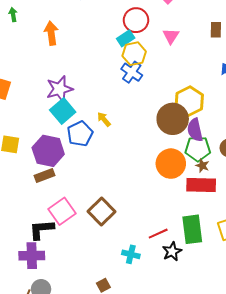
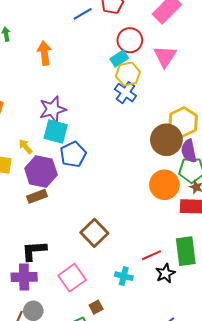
pink triangle: (171, 36) -> (165, 56), size x1.4
cyan square: (63, 111) -> (56, 132), turned -35
yellow arrow: (104, 119) -> (25, 146), moved
pink square: (62, 211) -> (72, 278), moved

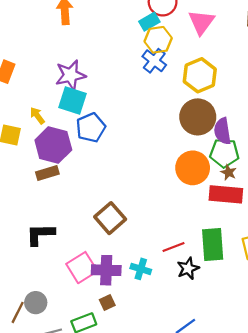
yellow hexagon: (183, 122) -> (200, 75), moved
purple cross: (24, 277) -> (106, 270), moved

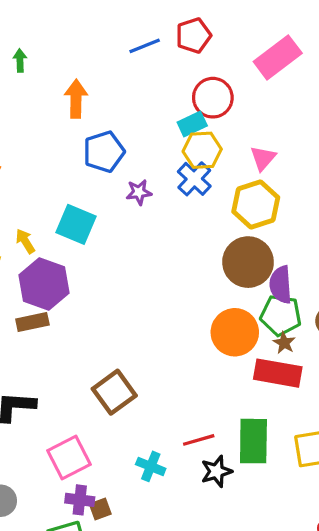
pink triangle: (201, 22) -> (263, 158), moved, size x0.7
purple star: (71, 75) -> (139, 192), moved, size x0.6
blue pentagon: (91, 128) -> (104, 152), moved
purple cross: (106, 270) -> (80, 500), moved, size x0.7

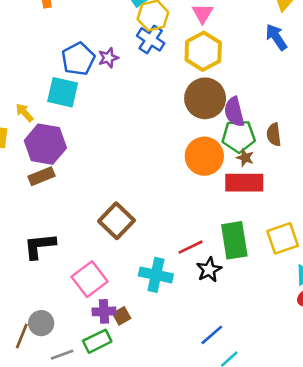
blue pentagon: (104, 152) -> (78, 59), moved
cyan cross: (151, 466) -> (156, 275), size x1.4

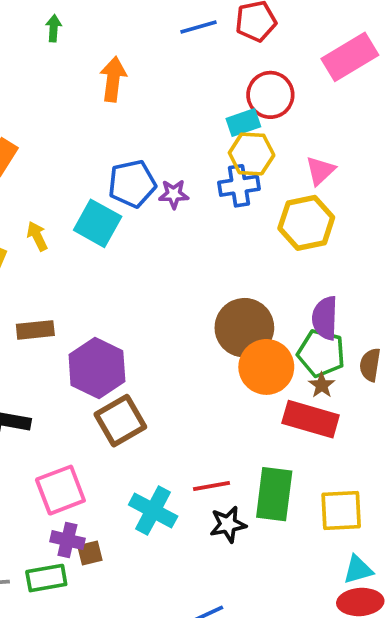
blue cross: (151, 39) -> (239, 186), turned 32
brown circle: (205, 98) -> (244, 328), moved
purple hexagon: (45, 144) -> (97, 368), moved

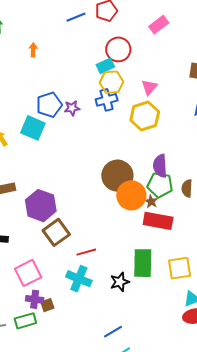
pink rectangle: (350, 57) -> (159, 25), size x0.7
orange arrow: (113, 79) -> (33, 50), size x0.6
brown star: (322, 385) -> (151, 201), moved
red line: (212, 486) -> (86, 252), moved

